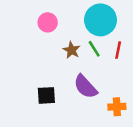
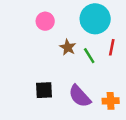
green line: (94, 49) -> (89, 56), moved
purple semicircle: (85, 87) -> (80, 96), moved

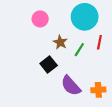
green line: (89, 56) -> (79, 50), turned 64
black square: (44, 90) -> (49, 64), moved, turned -35

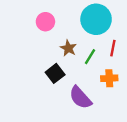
orange cross: (98, 90) -> (109, 78), moved

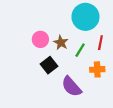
pink circle: (45, 22) -> (40, 39), moved

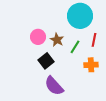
purple semicircle: (72, 87) -> (54, 86), moved

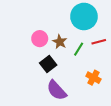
red line: (94, 40) -> (99, 42), turned 64
orange cross: (91, 65) -> (93, 78), moved, turned 32

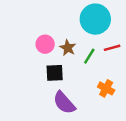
black square: (48, 64) -> (55, 73), turned 35

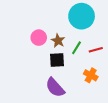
red line: (112, 48) -> (96, 50), moved
black square: (55, 73) -> (57, 60), moved

